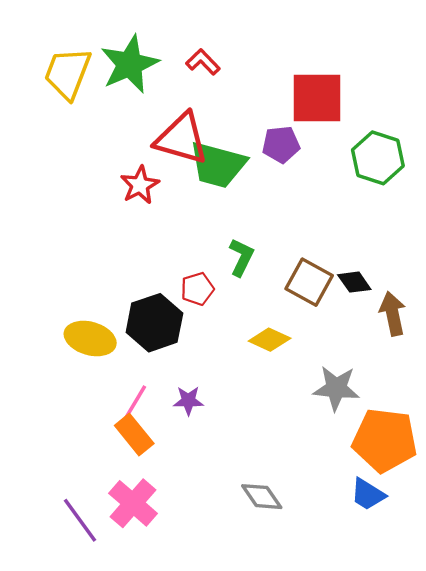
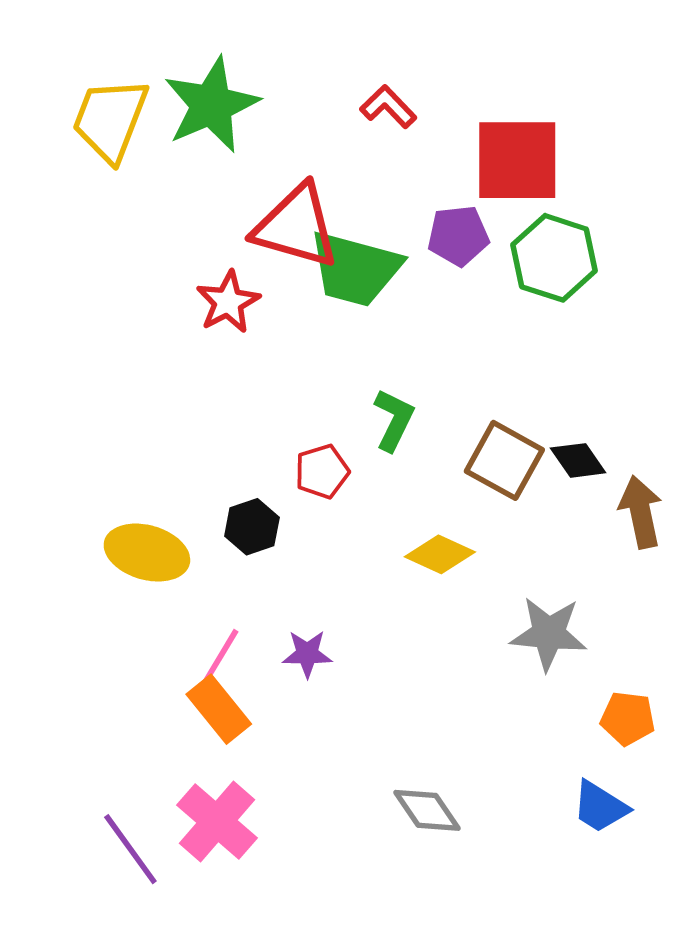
red L-shape: (203, 62) -> (388, 107), moved
green hexagon: (378, 158) -> (554, 258), moved
black hexagon: (154, 323) -> (252, 527), size x0.6
orange pentagon: (385, 440) -> (628, 718), size x0.5

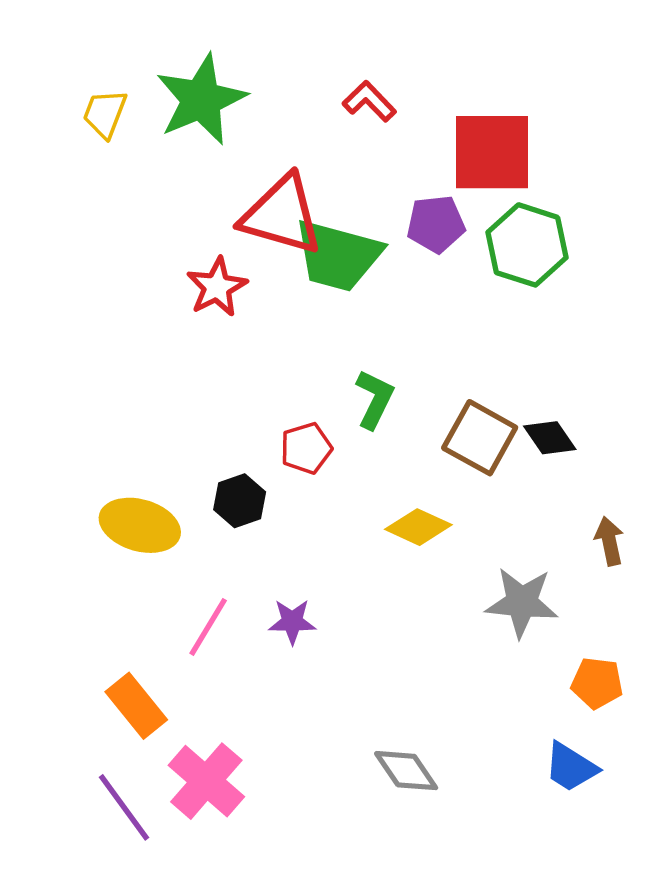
yellow trapezoid: (110, 120) -> (105, 114), size x0.6
brown arrow: (641, 512) -> (609, 541), moved, size x0.7
orange rectangle: (219, 709) -> (136, 706), moved

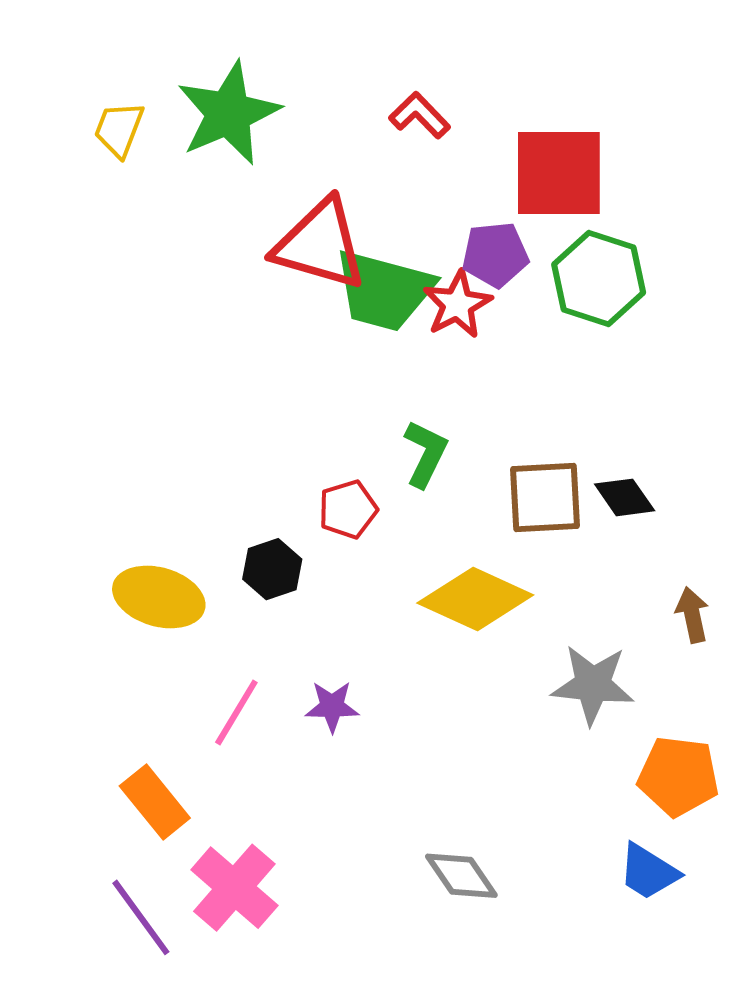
red star: (217, 287) -> (457, 304), moved
brown square: (480, 438) -> (545, 497), turned -32
yellow diamond: (418, 527) -> (475, 599), size x1.5
orange pentagon: (597, 683) -> (678, 776), size x1.4

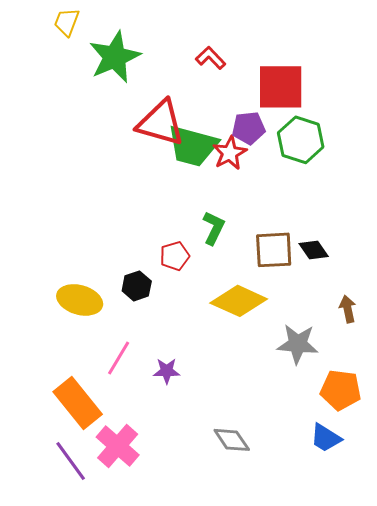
yellow trapezoid: (119, 129) -> (67, 22), moved
purple star: (332, 706) -> (167, 371), moved
orange rectangle: (155, 802) -> (78, 403), size x1.4

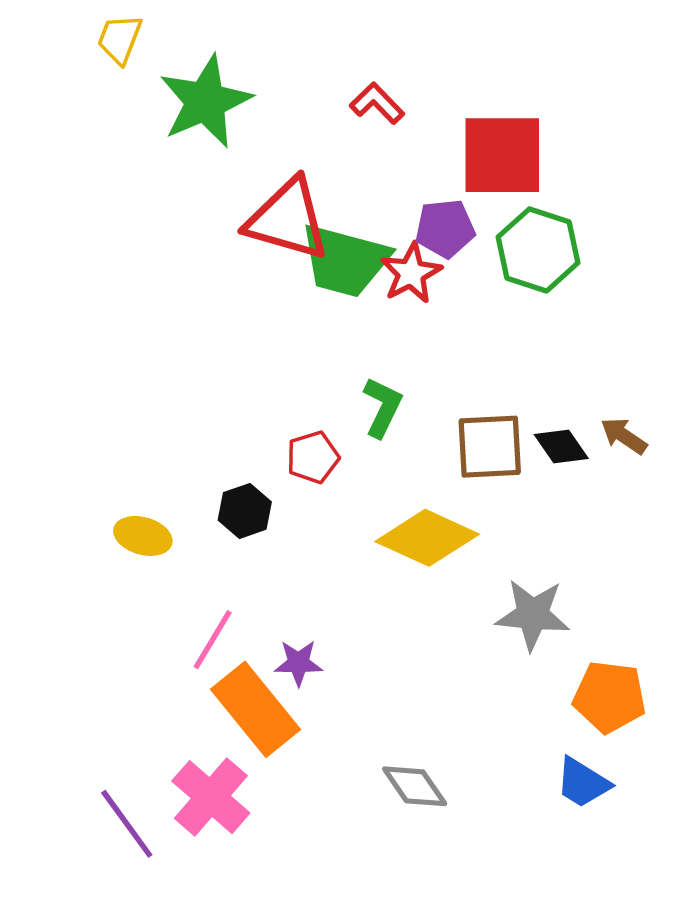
yellow ellipse: (80, 300) -> (143, 536), size x0.7
brown arrow: (348, 309) -> (624, 436), moved, turned -44
orange rectangle: (78, 403) -> (256, 709), moved

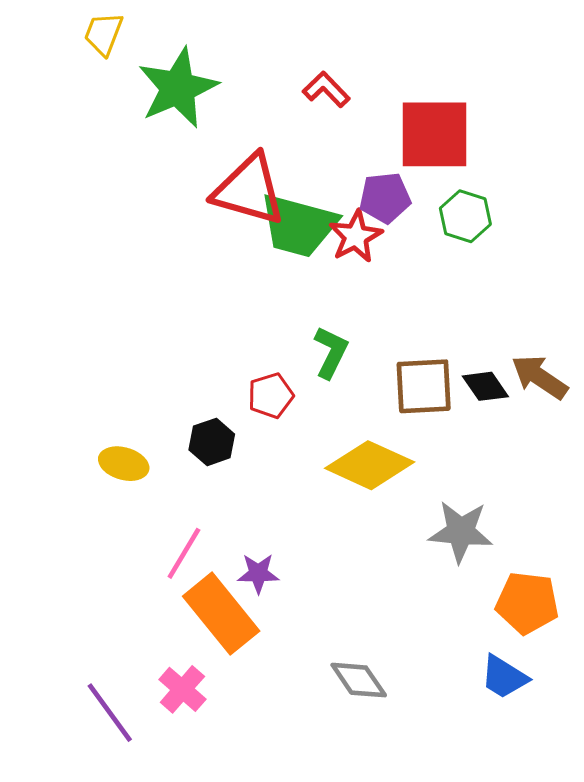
green hexagon: (538, 250) -> (465, 216), size x0.7
brown arrow: (624, 436) -> (540, 377), size x1.4
pink cross: (211, 797) -> (182, 689), size x0.7

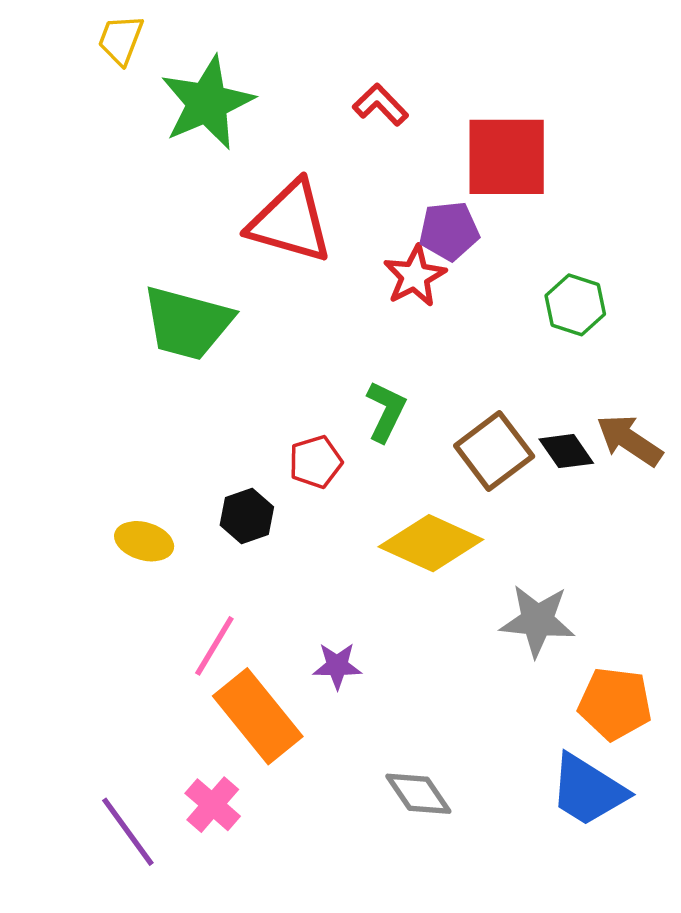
green hexagon: (465, 216) -> (575, 305), moved
green trapezoid: (298, 226) -> (187, 323), moved
brown square: (424, 386) -> (494, 451), turned -34
purple star: (258, 573) -> (337, 666), moved
blue trapezoid: (504, 677) -> (588, 790), size x1.4

